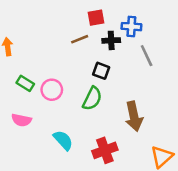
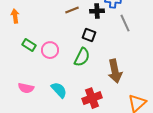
pink semicircle: (21, 120) -> (26, 88), moved

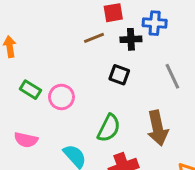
gray line: (125, 23) -> (172, 76), moved
green semicircle: (82, 57) -> (109, 128), moved
pink semicircle: (26, 88) -> (26, 140), moved

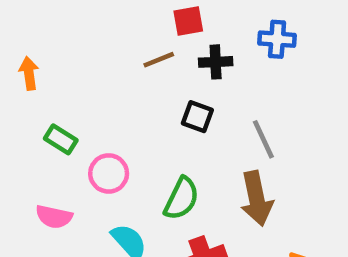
blue cross: (155, 23) -> (277, 39), moved
gray line: (172, 76) -> (263, 139), moved
pink circle: (61, 97) -> (109, 173), moved

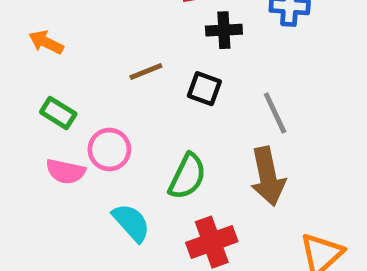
brown line: (159, 60) -> (146, 72), moved
orange arrow: (29, 73) -> (46, 42), moved, turned -56
pink semicircle: (54, 217) -> (66, 171), moved

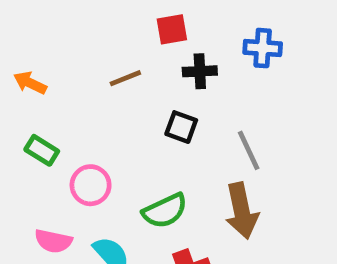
brown line: (146, 72) -> (125, 78), moved
pink semicircle: (66, 171) -> (53, 241), moved
green semicircle: (187, 176) -> (165, 211), turned 39

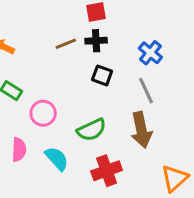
blue cross: (263, 48) -> (150, 53), moved, turned 35
black cross: (200, 71) -> (96, 41), moved
pink semicircle: (53, 241) -> (19, 149), turned -100

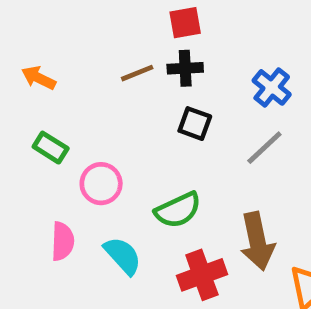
gray line: (146, 91) -> (264, 148), turned 72
brown arrow: (141, 130) -> (257, 241), moved

